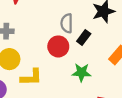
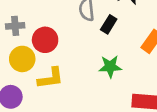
red circle: (58, 46) -> (45, 40), moved

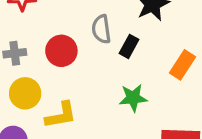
red circle: (45, 40) -> (61, 51), moved

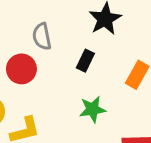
gray semicircle: (101, 29) -> (42, 36), moved

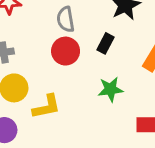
red circle: (21, 69) -> (66, 51), moved

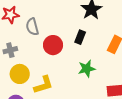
gray semicircle: (66, 19) -> (32, 27), moved

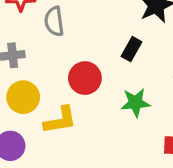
red circle: (53, 45) -> (85, 78), moved

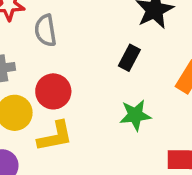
red circle: (85, 78) -> (53, 91), moved

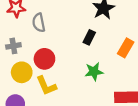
yellow L-shape: (55, 136) -> (46, 86), turned 80

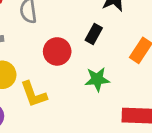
red circle: (44, 59) -> (57, 51), moved

